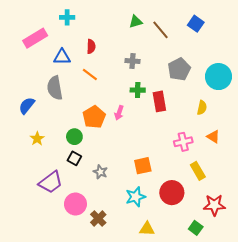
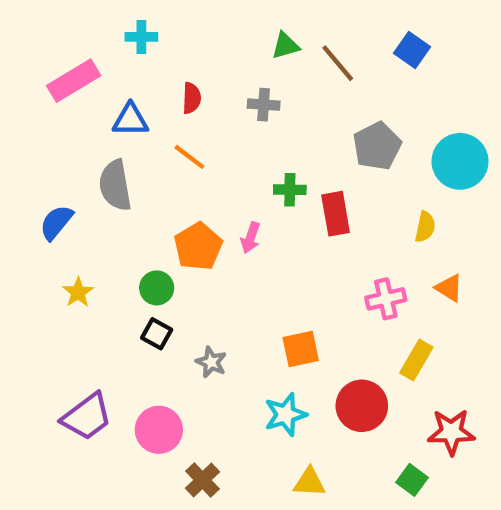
gray cross: (132, 61) -> (264, 105), moved
yellow rectangle: (198, 171) -> (416, 360), turned 60
purple trapezoid: (51, 182) -> (87, 417), moved
brown cross: (98, 219) -> (202, 480), moved

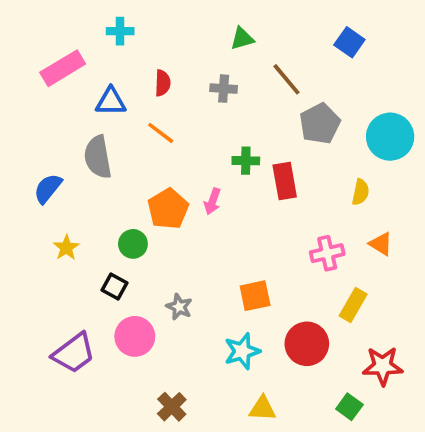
brown line: (338, 63) -> (286, 79), moved
black square: (157, 334) -> (114, 286), moved
pink circle: (159, 430) -> (135, 336), moved

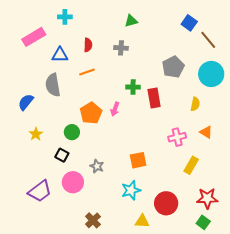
brown line: (286, 79) -> (208, 40), moved
orange line: (161, 133) -> (87, 72), turned -56
red circle: (307, 344) -> (166, 203), moved
green square: (349, 407) -> (203, 222), moved

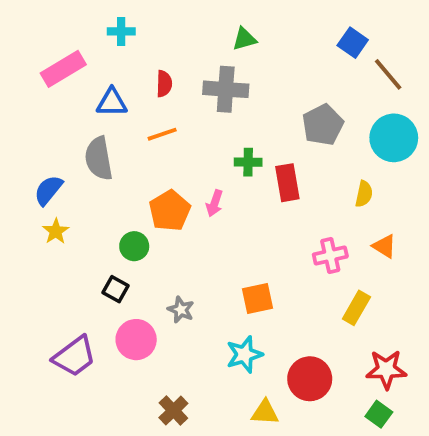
gray cross: (121, 48) -> (226, 89), size x1.6
yellow star: (36, 134) -> (56, 231), moved

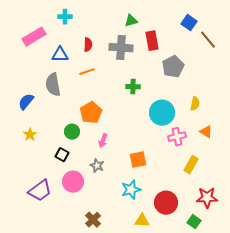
cyan circle: (394, 138) -> (162, 113), moved
red rectangle: (287, 183) -> (152, 41), moved
pink arrow: (214, 203) -> (103, 141), moved
yellow star: (56, 231) -> (30, 135), moved
green square: (379, 414) -> (194, 222), moved

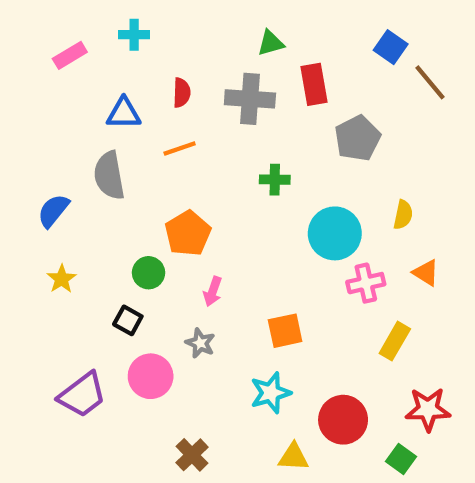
pink rectangle: (34, 37) -> (70, 55), moved, size x0.7

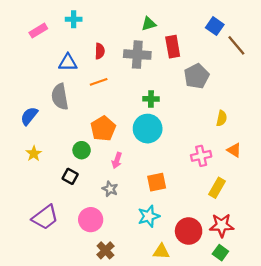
cyan circle: (335, 233) -> (148, 129), moved
pink circle: (151, 376) -> (91, 220), moved
red star: (428, 409) -> (222, 225), moved

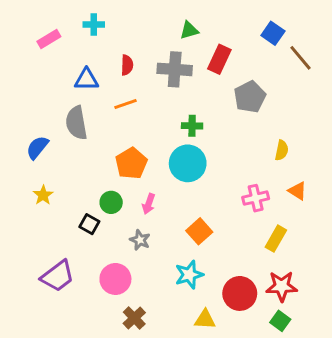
red rectangle: (173, 47) -> (219, 59), turned 35
green circle: (82, 150) -> (111, 202), moved
orange square: (157, 182) -> (199, 231), turned -30

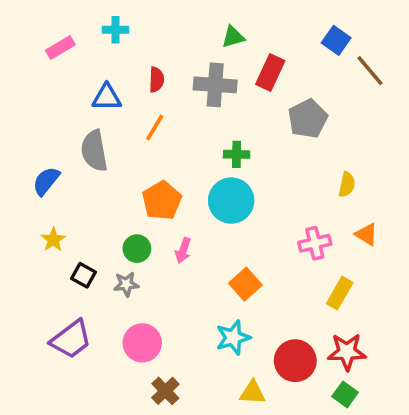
orange line: (126, 104) -> (155, 128), turned -40
black square: (89, 224) -> (84, 275), moved
gray star: (140, 240) -> (126, 284), moved, turned -30

